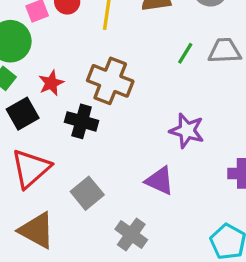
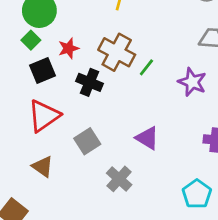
green line: (185, 53) -> (146, 67), moved
purple star: (187, 131) -> (192, 82), moved
brown triangle: (37, 230) -> (43, 167), size x0.7

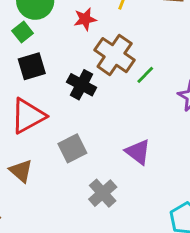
red star: (69, 48) -> (85, 19), moved

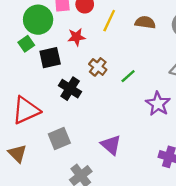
brown cross: (115, 55) -> (98, 67), size x0.6
black square: (32, 66) -> (50, 58), moved
green line: (145, 75) -> (128, 76), moved

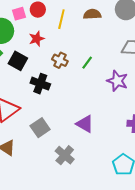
black square: (50, 58) -> (18, 61), turned -36

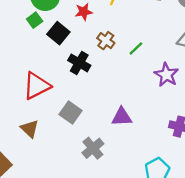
purple triangle: (85, 124) -> (122, 117), turned -42
gray square: (40, 128) -> (70, 112), turned -30

